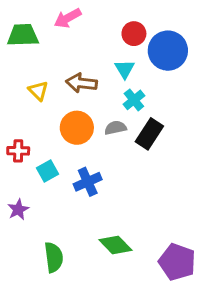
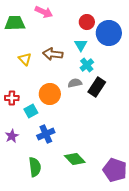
pink arrow: (68, 18) -> (44, 12), turned -126
orange circle: (77, 128) -> (50, 94), moved
blue cross: (88, 182) -> (46, 134), moved

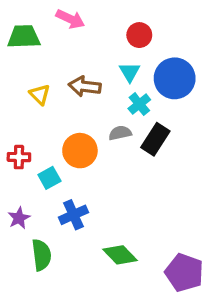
blue circle: (109, 33) -> (175, 78), moved
green semicircle: (35, 167) -> (41, 255), moved

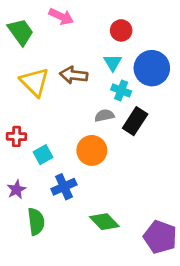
green trapezoid: (24, 37) -> (21, 32), turned 56
yellow triangle: (40, 94) -> (35, 82), size x1.6
cyan cross: (139, 104) -> (121, 90), turned -30
orange circle: (80, 151) -> (92, 150), moved

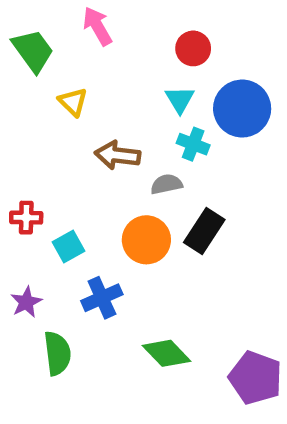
pink arrow: (61, 17) -> (97, 26), turned -145
brown arrow: (74, 75) -> (117, 155), moved
yellow triangle: (35, 82) -> (73, 102), moved, size x0.6
black rectangle: (135, 121) -> (204, 231), moved

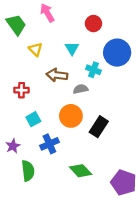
cyan triangle: (180, 100) -> (72, 48), moved
red cross: (26, 218) -> (21, 90), moved
black rectangle: (204, 231) -> (99, 127), moved

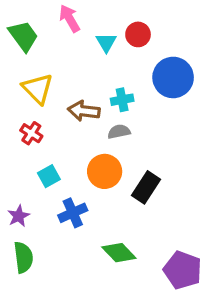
cyan triangle: (72, 48) -> (106, 42), moved
yellow triangle: (35, 49) -> (38, 89), moved, size x1.5
cyan cross: (93, 70) -> (122, 100), moved, turned -32
red cross: (21, 90) -> (31, 133), turned 32
green semicircle: (28, 171) -> (23, 257), moved

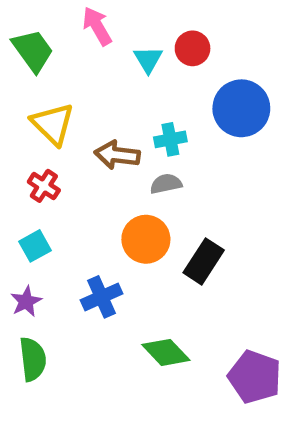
cyan square: (49, 176) -> (35, 246), moved

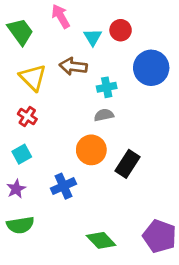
brown arrow: (117, 155) -> (73, 66), moved
green diamond: (166, 352) -> (101, 240), moved
green semicircle: (33, 359) -> (20, 225), turned 88

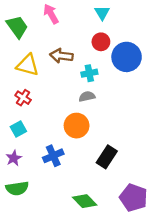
red circle: (121, 30) -> (101, 42), moved
cyan triangle: (93, 37) -> (102, 13), moved
yellow triangle: (33, 78) -> (28, 65), turned -30
black rectangle: (128, 164) -> (107, 157), moved

